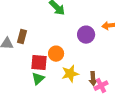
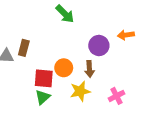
brown arrow: (93, 79) -> (90, 69), moved
pink cross: (101, 86) -> (116, 96), moved

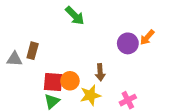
orange arrow: (126, 35) -> (147, 37), moved, turned -42
purple circle: (99, 46) -> (128, 43), moved
orange circle: (64, 68) -> (70, 81), moved

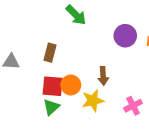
purple circle: (128, 43) -> (125, 36), moved
brown rectangle: (33, 51) -> (50, 53), moved

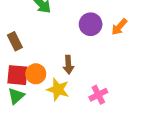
brown rectangle: (50, 53) -> (15, 41), turned -42
yellow star: (93, 101) -> (58, 89), turned 30

